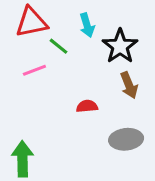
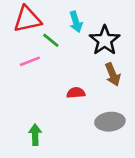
green arrow: (22, 159) -> (35, 135), moved, size x0.7

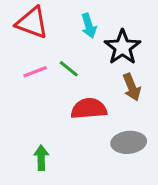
red triangle: (27, 19) -> (32, 23), turned 32
green line: (51, 40) -> (69, 69), moved
red semicircle: (76, 93) -> (89, 109), size x1.6

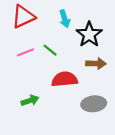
red triangle: (32, 23) -> (23, 17), turned -45
brown arrow: (132, 87) -> (96, 64), turned -66
green arrow: (41, 158) -> (30, 100), moved, turned 72

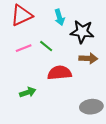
black star: (89, 34) -> (82, 32), turned -30
gray ellipse: (94, 104) -> (91, 107), moved

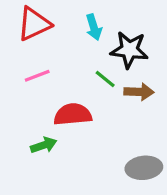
green line: (46, 46) -> (105, 79), moved
red semicircle: (60, 73) -> (73, 114), moved

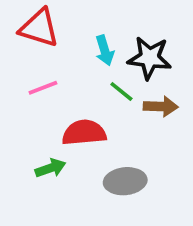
red triangle: (34, 24) -> (39, 28), turned 42
cyan arrow: (94, 27) -> (105, 50), moved
gray ellipse: (144, 168) -> (125, 181), moved

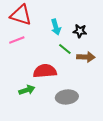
black star: (149, 58) -> (80, 31), size x0.6
pink line: (43, 88) -> (17, 40), moved

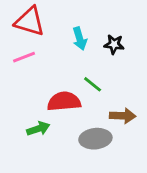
green line: (65, 49) -> (93, 84), moved
brown arrow: (86, 57) -> (123, 116), moved

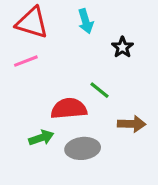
cyan arrow: (80, 39) -> (86, 21), moved
black star: (114, 44) -> (122, 47), turned 30
gray ellipse: (95, 139) -> (83, 148), moved

